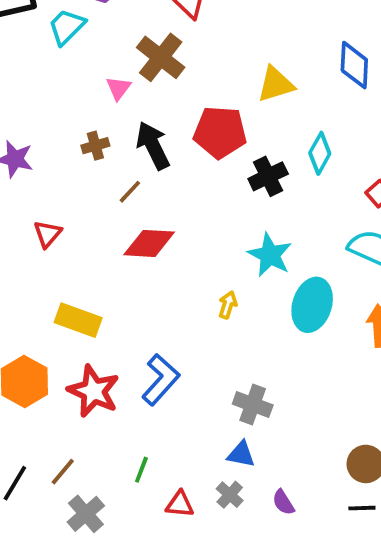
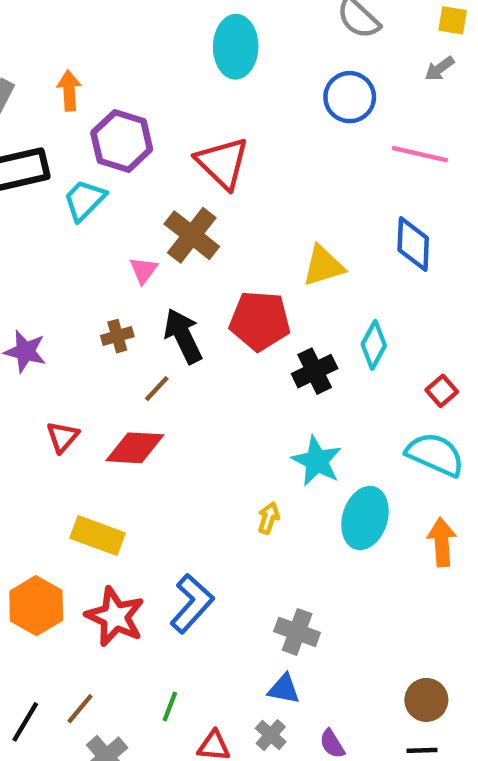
red diamond: (149, 243) -> (135, 448), moved

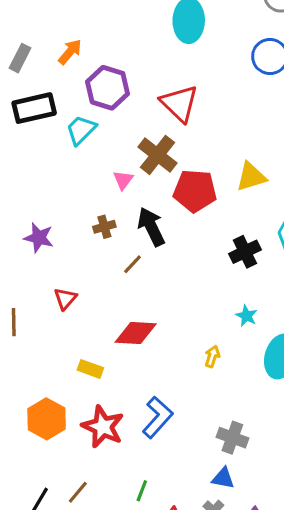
orange arrow: (69, 91) -> (70, 52), turned 44
red pentagon: (260, 321) -> (195, 191), moved
red diamond: (135, 448) -> (136, 333), moved
cyan star: (317, 461) -> (247, 316), size x0.6
yellow rectangle: (98, 536) -> (90, 369), size x0.7

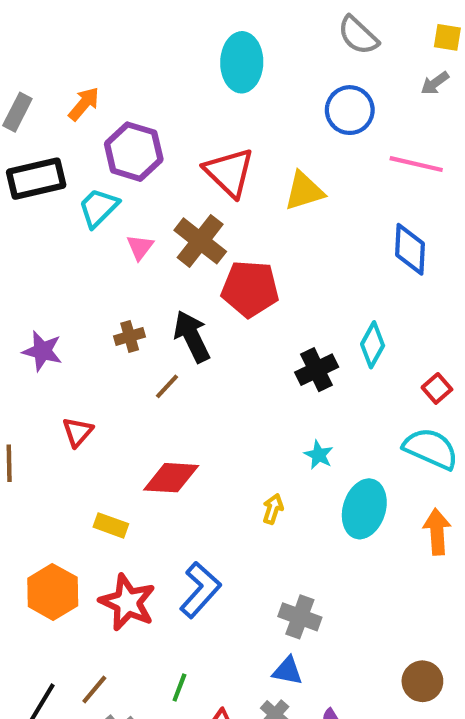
yellow triangle: (251, 177) -> (304, 191), moved
pink triangle: (123, 180) -> (140, 247), moved

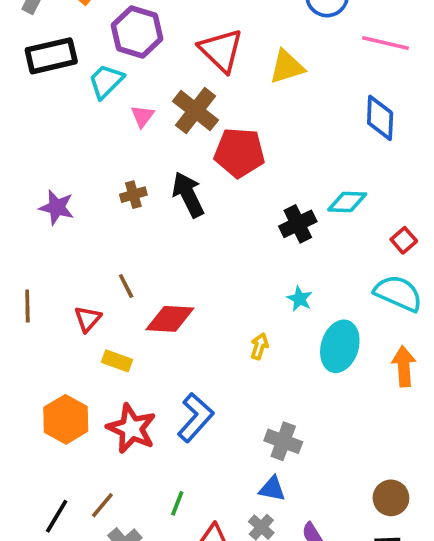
cyan diamond: (373, 345) -> (347, 202), turned 63
brown line: (167, 386) -> (126, 286), moved, turned -70
red triangle: (78, 432) -> (88, 319), moved

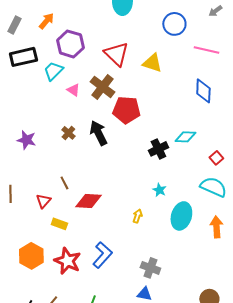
yellow triangle: (287, 67) -> (152, 63), turned 35
pink triangle: (143, 116) -> (73, 90), turned -32
brown cross: (133, 195) -> (68, 133), turned -32

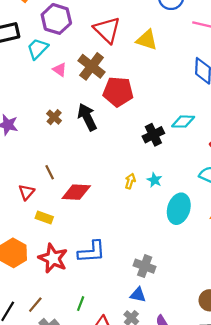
yellow arrow: (137, 216) -> (130, 181), moved
blue L-shape: (102, 255) -> (92, 252), turned 44

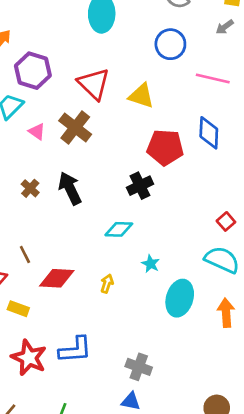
red pentagon: (118, 92) -> (165, 147), moved
cyan diamond: (183, 122) -> (119, 229), moved
black cross: (153, 135) -> (140, 186), moved
yellow arrow: (130, 181) -> (107, 284), moved

